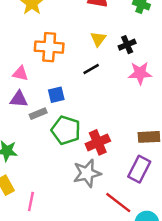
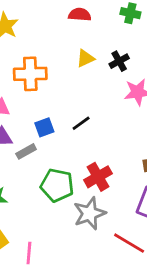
yellow triangle: (98, 39) -> (85, 58), turned 35
black line: (91, 69) -> (81, 123), moved
green pentagon: (66, 130) -> (57, 185), moved

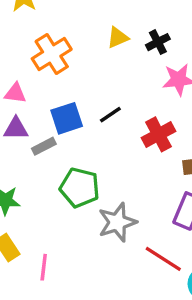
orange cross: (30, 74) -> (52, 54), turned -32
blue square: (44, 127) -> (67, 118), size x1.4
red cross: (98, 177) -> (158, 134), moved

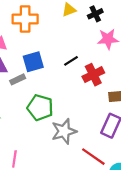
orange cross: (52, 54) -> (25, 19), turned 30
black line: (110, 115) -> (71, 61), moved

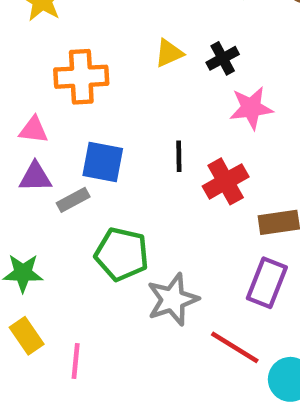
black line: (71, 61) -> (179, 156), turned -56
blue square: (33, 62) -> (103, 162), turned 30

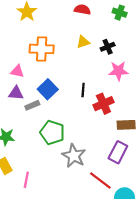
blue square: (103, 162) -> (48, 89), turned 30
gray star: (173, 300) -> (74, 156), turned -30

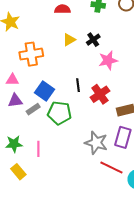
green pentagon: (52, 133) -> (59, 113), moved
gray star: (74, 156) -> (96, 143), moved
pink line: (26, 180) -> (38, 149), moved

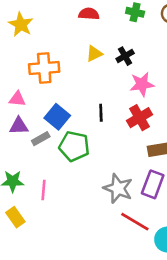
red cross: (100, 94) -> (139, 118), moved

